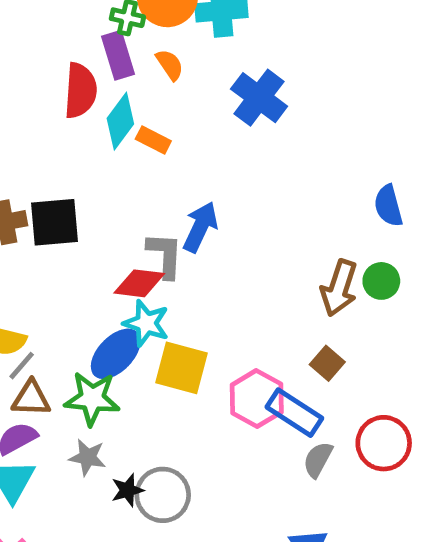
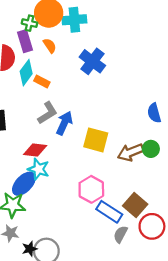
gray L-shape: (165, 255) -> (47, 113), moved, turned 55
brown arrow: (339, 288) -> (131, 152), turned 50
brown square: (327, 363) -> (135, 205), moved, size x1.5
yellow square: (182, 368) -> (96, 140), moved
pink hexagon: (257, 399) -> (91, 189), moved

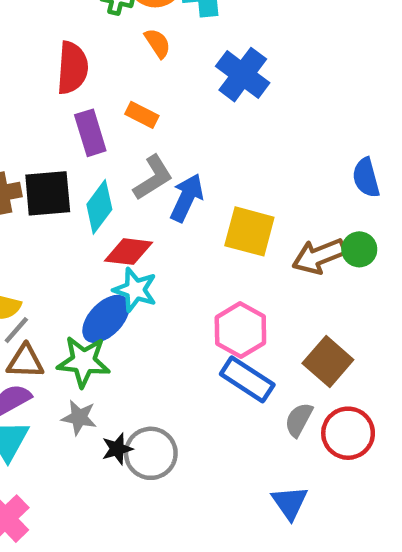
purple rectangle: (25, 41) -> (90, 133), moved
cyan diamond: (26, 73) -> (99, 207), moved
blue rectangle: (109, 212) -> (247, 379), moved
red circle: (152, 226) -> (348, 433), moved

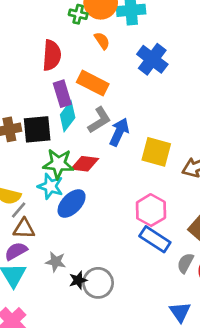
orange rectangle: (142, 115) -> (93, 83), size x1.6
cyan diamond: (99, 207) -> (68, 116), moved
cyan star: (135, 290) -> (50, 186), moved
green star: (84, 361) -> (58, 164), moved

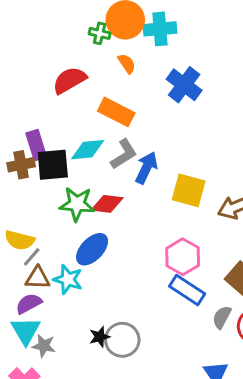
red semicircle: (52, 55) -> (69, 80), turned -124
purple rectangle: (62, 94) -> (36, 145), moved
cyan diamond: (68, 116) -> (88, 150), turned 48
cyan star: (50, 186) -> (68, 279), moved
gray star: (56, 262) -> (44, 346), moved

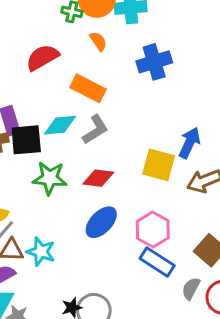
blue cross: (184, 85) -> (154, 62), turned 36
blue arrow: (146, 168) -> (189, 143), moved
red diamond: (107, 204) -> (98, 178), moved
blue ellipse: (92, 249) -> (101, 222), moved

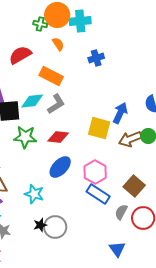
blue cross: (154, 62) -> (96, 58), size x0.7
cyan star: (41, 252) -> (34, 194), moved

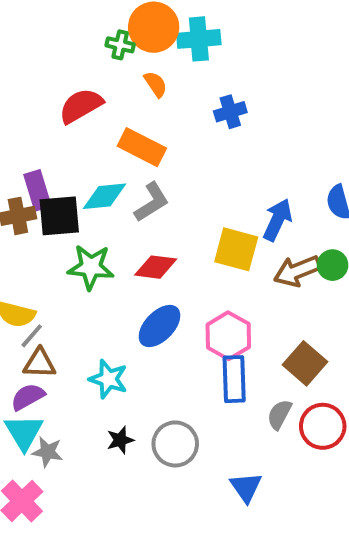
blue rectangle: (98, 194) -> (234, 379), turned 55
gray circle: (55, 227) -> (175, 444), moved
blue triangle: (117, 249) -> (246, 487), moved

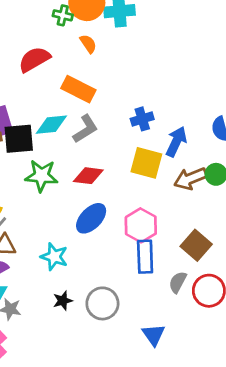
blue cross: (230, 112) -> (142, 119), moved

